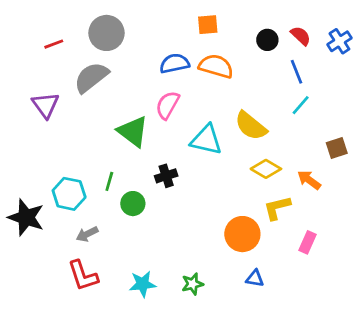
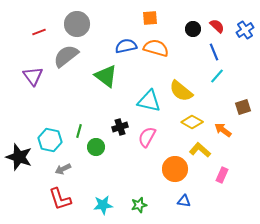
pink semicircle: (168, 105) -> (147, 137), moved
green triangle: (133, 131) -> (106, 76), moved
yellow L-shape: (277, 208) -> (200, 150), turned 55

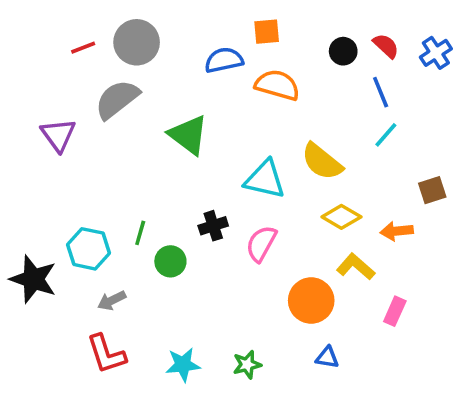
red line: (39, 32) -> (83, 48), moved
blue semicircle: (126, 46) -> (224, 60), moved
orange arrow: (223, 130) -> (397, 231), turned -42

